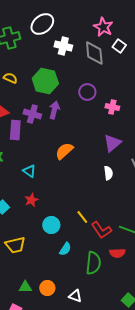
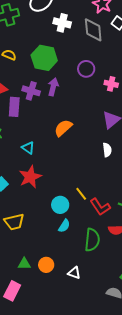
red star: (31, 200) -> (30, 177), size x1.6
cyan circle: (51, 225) -> (60, 205), moved

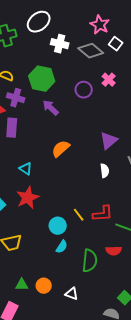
gray diamond: (93, 30) -> (91, 51), turned -45
pink cross: (111, 84) -> (109, 80), moved, turned 32
purple arrow: (53, 87) -> (51, 108), turned -60
purple cross: (31, 91) -> (16, 98), moved
red L-shape: (100, 207) -> (103, 214), moved, turned -60

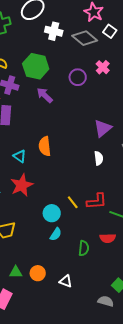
orange semicircle: (61, 149) -> (45, 146), moved, turned -54
green semicircle: (90, 261) -> (84, 248), size x0.7

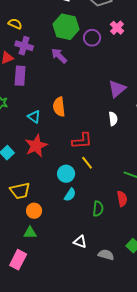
green hexagon: (36, 66) -> (66, 27), moved
red L-shape: (97, 201) -> (82, 141), moved
red semicircle: (108, 238) -> (122, 199), turned -98
orange circle: (38, 273) -> (34, 211), moved
gray semicircle: (106, 301) -> (106, 255), moved

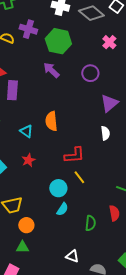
purple circle: (92, 38) -> (90, 73), moved
purple cross: (24, 46) -> (28, 29), moved
red star: (36, 146) -> (28, 160), size x0.6

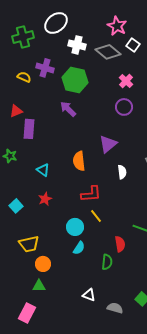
purple circle: (90, 73) -> (124, 107), moved
purple triangle: (109, 103) -> (108, 144), moved
orange semicircle: (51, 121) -> (79, 161), moved
red semicircle: (114, 213) -> (120, 244), moved

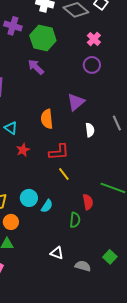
red star: (45, 199) -> (23, 150), moved
cyan circle: (75, 227) -> (29, 198), moved

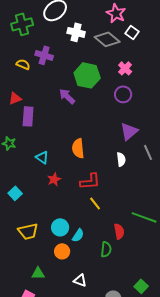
green hexagon: (43, 38) -> (87, 75), moved
purple triangle: (76, 102) -> (129, 131), moved
orange circle: (11, 222) -> (62, 251), moved
white triangle: (57, 253) -> (80, 280), moved

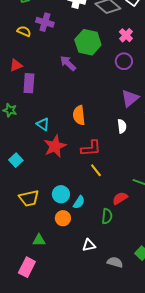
red star: (54, 179) -> (55, 146), size x1.6
red semicircle: (119, 231) -> (120, 198), turned -112
white triangle: (80, 280) -> (89, 245), moved, turned -32

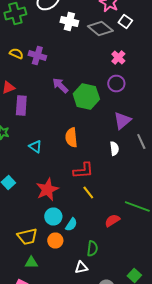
purple cross: (45, 22) -> (37, 56), moved
green hexagon: (88, 42) -> (86, 96), moved
red star: (55, 146) -> (47, 190), moved
yellow trapezoid: (29, 198) -> (27, 236), moved
green semicircle: (107, 216) -> (92, 248), moved

